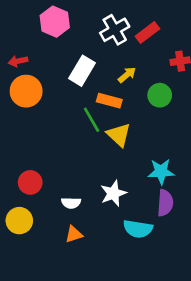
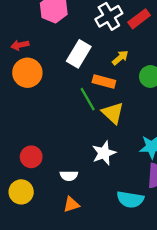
white star: (113, 193) -> (104, 153), moved

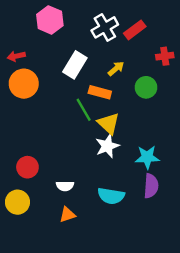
white star: (104, 153) -> (107, 146), moved
cyan semicircle: (130, 199) -> (111, 196), moved

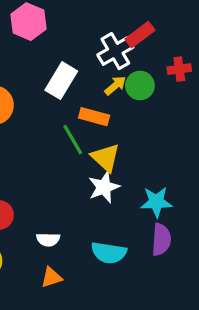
white cross: (105, 27) -> (115, 51), moved
green circle: (146, 87) -> (140, 86), moved

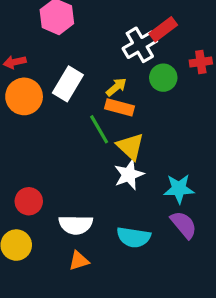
white rectangle: (61, 81) -> (68, 84), moved
yellow arrow: (115, 86) -> (116, 87), moved
white semicircle: (48, 240) -> (76, 225), size x1.5
purple semicircle: (161, 240) -> (184, 225), turned -44

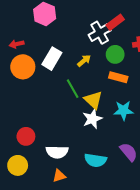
orange rectangle: (119, 107) -> (118, 77), moved
cyan star: (179, 189) -> (123, 110), moved

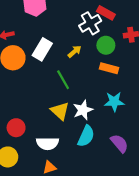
red rectangle: (115, 22) -> (106, 13), turned 66
yellow triangle: (93, 100) -> (60, 111), moved
cyan semicircle: (95, 160) -> (86, 136), moved, turned -75

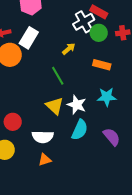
green circle: (106, 45) -> (99, 33), moved
white rectangle: (42, 49) -> (29, 38), moved
white star: (83, 110) -> (77, 105), turned -30

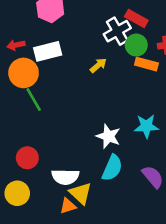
white rectangle: (29, 38) -> (48, 51), turned 45
orange rectangle: (102, 65) -> (146, 64), moved
green line: (58, 76) -> (34, 100), moved
yellow triangle: (55, 106) -> (81, 193), moved

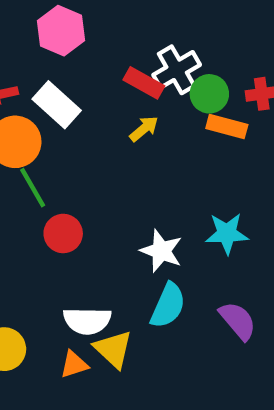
red rectangle: (136, 18) -> (144, 83), moved
white rectangle: (48, 51) -> (57, 105), turned 56
red circle: (27, 158) -> (63, 233), moved
orange triangle: (68, 206) -> (74, 364), moved

